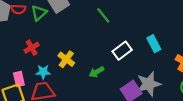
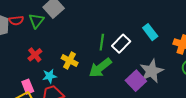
green line: (103, 15) -> (102, 42), moved, turned 56
green arrow: (97, 72) -> (100, 68), size x1.6

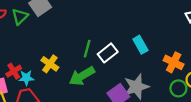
red cross: (35, 55) -> (14, 71), moved

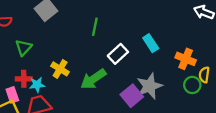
green triangle: (20, 17) -> (24, 48), moved
green line: (87, 49) -> (95, 27), moved
red cross: (14, 71) -> (24, 79), turned 35

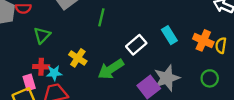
green line: (95, 27) -> (101, 17), moved
orange cross: (186, 59) -> (203, 40), moved
yellow semicircle: (204, 75) -> (221, 45), moved

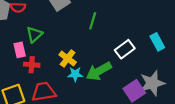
cyan star: (54, 73) -> (75, 74), moved
pink rectangle: (29, 82) -> (20, 50), moved

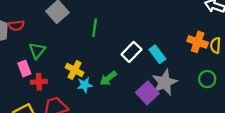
cyan rectangle: (157, 42) -> (157, 54), moved
green arrow: (99, 71) -> (108, 78), size x0.7

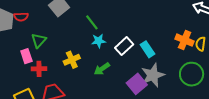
green line: (95, 28) -> (92, 22), turned -49
yellow cross: (75, 70) -> (72, 60), turned 35
green circle: (207, 79) -> (192, 74), size x1.5
cyan star: (85, 85) -> (99, 41), moved

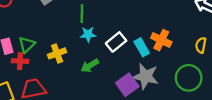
green line: (92, 22) -> (82, 14), turned 35
green triangle: (39, 40) -> (27, 45), moved
orange cross: (185, 40) -> (161, 40), moved
gray star: (153, 75) -> (146, 76), turned 30

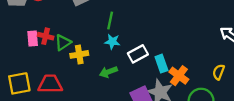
orange cross: (161, 40) -> (179, 76), moved
green triangle: (27, 45) -> (63, 42), moved
red cross: (20, 61) -> (46, 36), moved

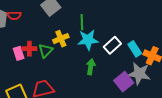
cyan star: (112, 42) -> (88, 40), size x1.5
yellow cross: (79, 54) -> (61, 39), moved
green arrow: (108, 72) -> (91, 67), turned 133

